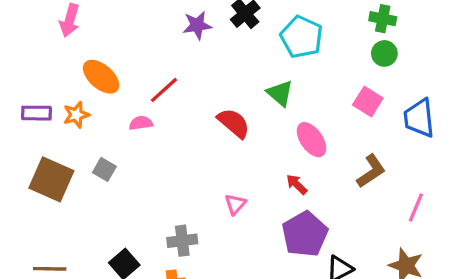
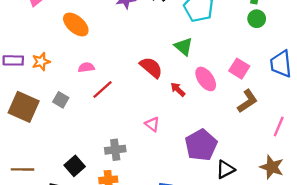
orange ellipse: (101, 77) -> (76, 25), moved
red line: (164, 90) -> (102, 89), moved
pink square: (368, 102) -> (239, 69), moved
red arrow: (297, 184) -> (178, 89), moved
pink triangle: (235, 204) -> (152, 124), turned -35

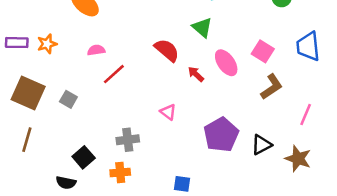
gray square: (61, 100) -> (68, 99), moved
brown line: (22, 169) -> (27, 140), moved, turned -75
black triangle: (225, 169) -> (261, 145), moved

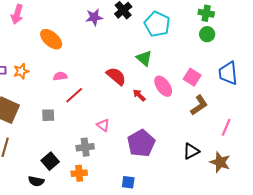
gray square: (68, 99) -> (48, 115), moved, turned -32
pink triangle: (168, 112) -> (103, 125), moved
purple pentagon: (221, 135) -> (141, 143), moved

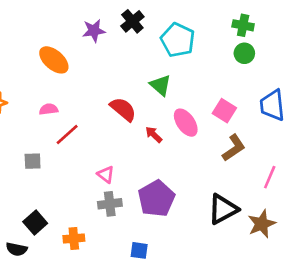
orange ellipse: (51, 39) -> (54, 60), moved
gray cross: (85, 147) -> (110, 204), moved
black triangle: (191, 151) -> (223, 209), size x1.4
brown star: (220, 162) -> (262, 224), turned 30

